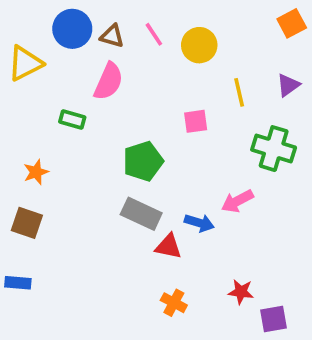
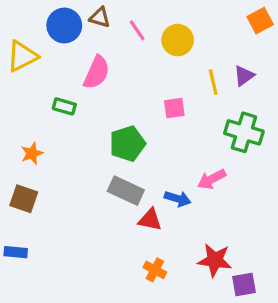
brown triangle: (112, 36) -> (100, 17), moved
purple triangle: (288, 85) -> (244, 76), moved
red star: (241, 292) -> (215, 260), size x1.5

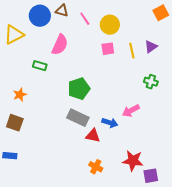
pink square: (174, 108) -> (108, 49), moved
green cross: (244, 132) -> (151, 82), size x0.6

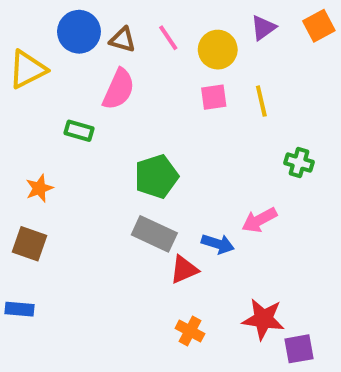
brown triangle: (62, 11) -> (123, 40), moved
purple triangle: (151, 47) -> (263, 28), moved
red triangle: (93, 136) -> (184, 270), turned -35

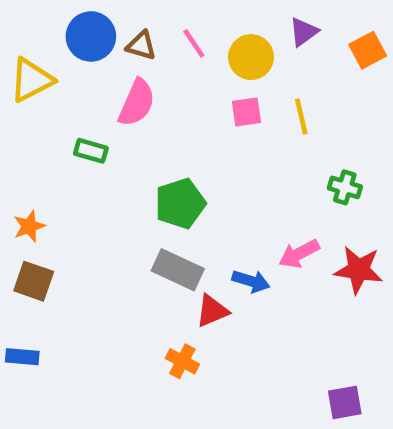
orange square: (319, 26) -> (368, 50), moved
orange star: (39, 188) -> (29, 226), moved
red star: (263, 319) -> (359, 270), moved
orange cross: (190, 331) -> (182, 361), moved

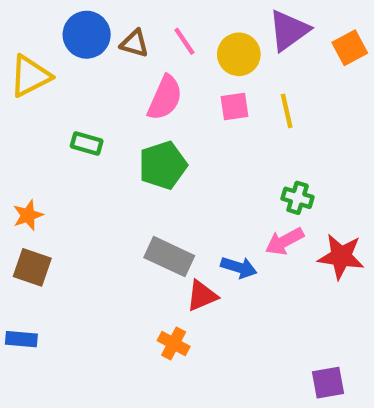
purple triangle: (304, 32) -> (289, 30), size x1.5
pink semicircle: (137, 103) -> (165, 98), moved
green cross: (345, 187) -> (298, 198), moved
green pentagon: (180, 203) -> (163, 165), moved

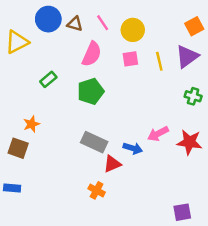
purple triangle: (289, 30) -> (187, 56), moved
green rectangle: (87, 143) -> (48, 79), turned -56
green cross: (298, 198) -> (193, 96), moved
orange star: (28, 215) -> (31, 124), moved

